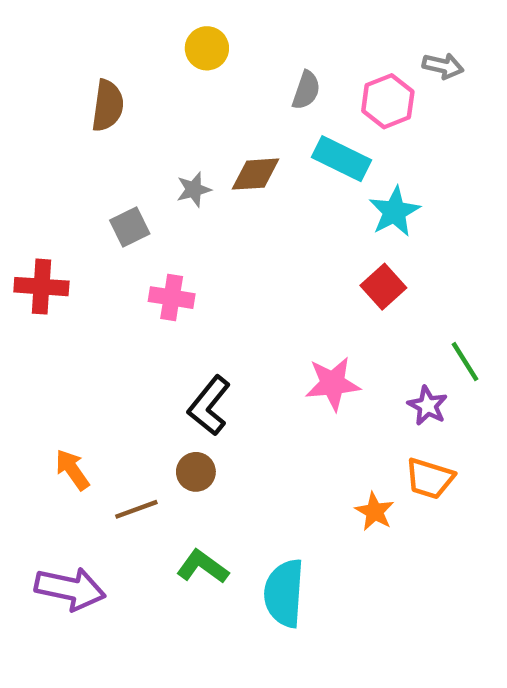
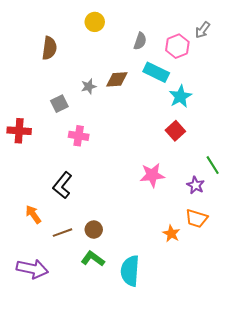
gray arrow: (443, 66) -> (203, 30), turned 114
black L-shape: (209, 406) -> (62, 185), moved
brown circle: (196, 472) -> (94, 230), moved

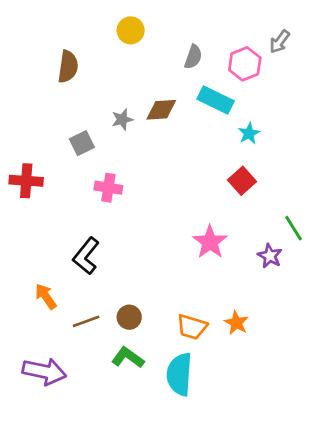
cyan star: (180, 96) -> (249, 133), size x0.7
pink star: (152, 175) -> (210, 242), turned -30
orange trapezoid: (197, 218) -> (192, 327), moved

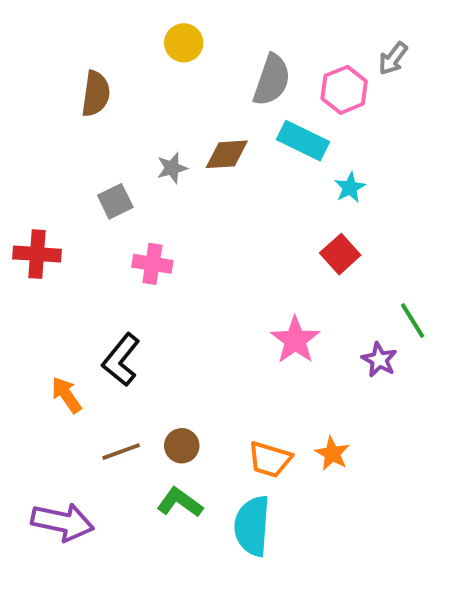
gray semicircle: (193, 57) -> (272, 80), size x1.5
orange arrow: (46, 296) -> (66, 395), moved

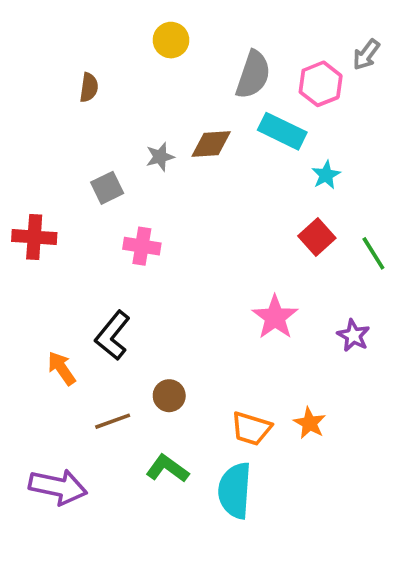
brown semicircle: (96, 94) -> (89, 87), size x0.7
green line: (413, 321) -> (373, 253), moved
brown circle: (182, 446) -> (169, 396), moved

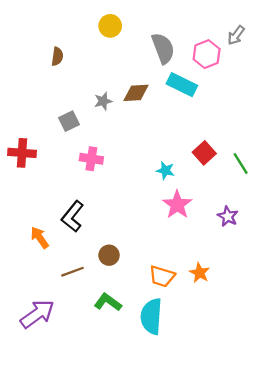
gray semicircle: (253, 75) -> (163, 48), turned -40
cyan star: (326, 175) -> (165, 171), moved, turned -30
purple arrow: (58, 487) -> (37, 314), turned -48

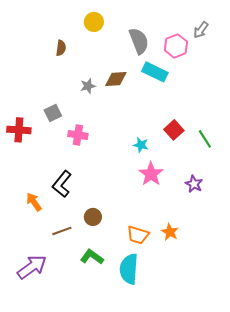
brown semicircle: (57, 56) -> (61, 48), moved
gray square: (69, 121) -> (53, 113), moved

